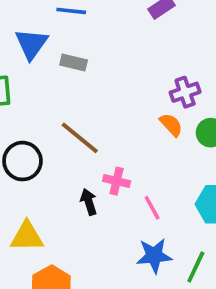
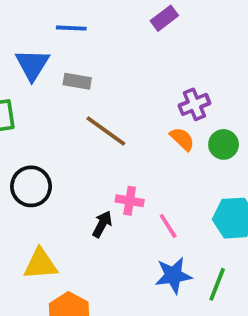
brown line: (80, 138) -> (106, 131), moved
black arrow: (89, 202) -> (102, 224), turned 50

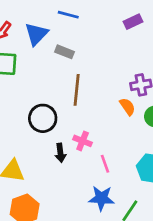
brown line: (106, 131) -> (77, 90), turned 48
black circle: (31, 186) -> (43, 118), moved
black arrow: (102, 224) -> (60, 153), turned 132

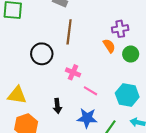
black arrow: (60, 153) -> (57, 106), moved
pink line: (105, 164) -> (90, 91), turned -40

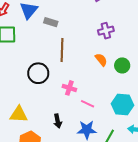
purple cross: (120, 29) -> (106, 31), moved

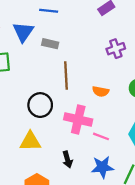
orange semicircle: (101, 60) -> (101, 91), moved, turned 144
pink cross: (69, 88) -> (78, 119), size x1.6
yellow triangle: (19, 114) -> (30, 141), moved

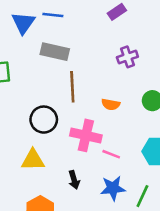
blue triangle: (23, 32) -> (23, 23), moved
gray rectangle: (50, 44) -> (55, 52), size x1.5

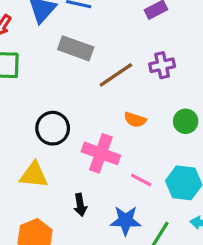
brown line: (72, 87) -> (116, 75), moved, turned 52
pink line: (111, 154) -> (141, 180), moved

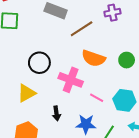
purple cross: (162, 65) -> (112, 13), moved
orange semicircle: (135, 120) -> (93, 58), size x1.6
yellow triangle: (34, 175) -> (26, 93), turned -36

